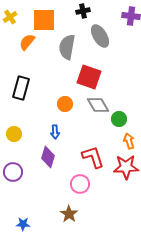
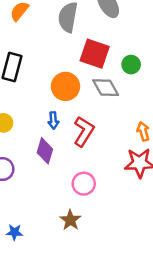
orange circle: (65, 104) -> (65, 86), size x1.5
green circle: (119, 119) -> (131, 65), moved
red L-shape: (93, 157) -> (84, 131), moved, turned 50

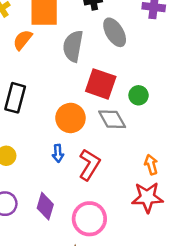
purple diamond: (45, 151) -> (45, 206), moved
pink circle: (84, 184) -> (89, 219), size x1.4

